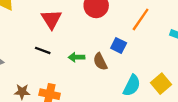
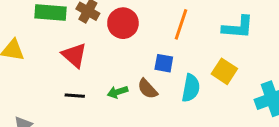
yellow square: (161, 84) -> (224, 71), moved
cyan semicircle: (132, 85) -> (191, 88), moved

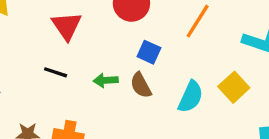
blue square: (164, 63) -> (149, 52), moved

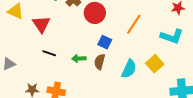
red triangle: (67, 26) -> (41, 24), moved
brown semicircle: (141, 85) -> (100, 62), turned 42

